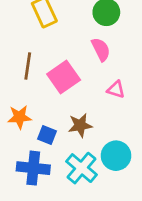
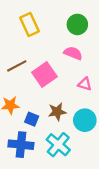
pink semicircle: (101, 49) -> (73, 53), turned -42
brown line: (28, 66) -> (17, 66), turned 54
cyan circle: (116, 156) -> (85, 120), moved

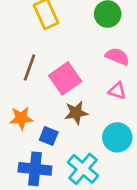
pink semicircle: (73, 53) -> (117, 57), moved
brown line: (17, 66) -> (30, 67), turned -42
brown star: (57, 112) -> (76, 113), moved

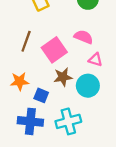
pink semicircle: (117, 57) -> (84, 37), moved
cyan circle: (117, 137) -> (88, 86), moved
cyan cross: (83, 169) -> (68, 121), turned 35

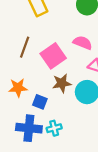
cyan cross: (68, 121) -> (54, 128), moved, size x0.6

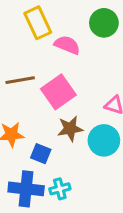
pink semicircle: (83, 43) -> (67, 45), moved
brown line: (25, 47) -> (20, 80), turned 60

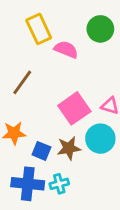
brown line: (20, 80) -> (22, 82), turned -44
pink square: (58, 92) -> (74, 108), moved
brown star: (70, 129) -> (69, 148), moved

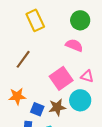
pink semicircle: (66, 49) -> (74, 45), moved

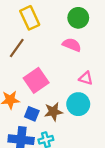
brown line: (23, 59) -> (17, 48), moved
pink square: (61, 78) -> (36, 80), moved

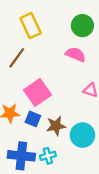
cyan circle: (78, 104) -> (82, 135), moved
blue square: (32, 114) -> (33, 119), moved

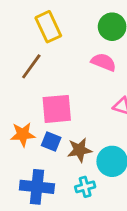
pink square: (38, 92) -> (57, 109), turned 30
cyan cross: (48, 156) -> (85, 187), moved

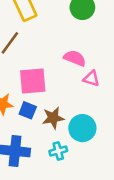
pink semicircle: (104, 62) -> (75, 58), moved

